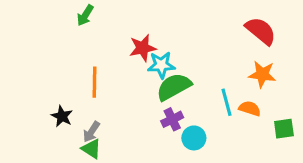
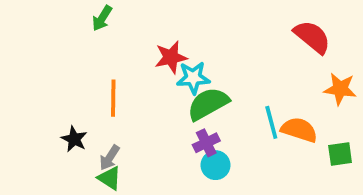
orange star: (262, 74) -> (340, 89), moved
orange semicircle: (250, 108) -> (299, 130), size x1.4
cyan circle: (194, 138) -> (216, 165), moved

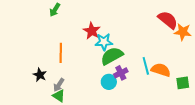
red star: (171, 57) -> (92, 31), turned -30
orange star: (340, 89) -> (183, 32), moved
purple cross: (206, 143) -> (121, 73), moved
cyan circle: (216, 165) -> (109, 82), moved

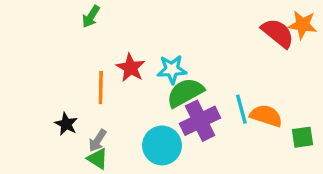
red star: (92, 31) -> (131, 68), moved
orange star: (183, 32) -> (303, 25), moved
purple cross: (121, 73) -> (200, 121), size x1.6
cyan circle: (109, 82) -> (162, 145), moved, size x1.5

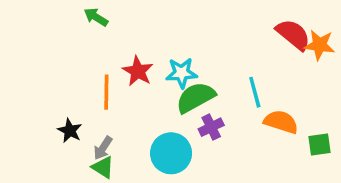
green arrow: (91, 17) -> (96, 17), turned 90
orange star: (303, 25) -> (319, 45), moved
cyan line: (241, 109) -> (255, 92), moved
purple cross: (200, 121) -> (211, 127), size x0.6

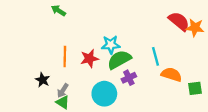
red star: (138, 71) -> (89, 59), moved, turned 30

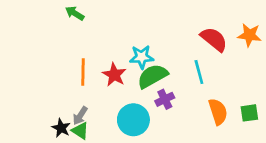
red semicircle: (179, 21) -> (214, 39), moved
red star: (89, 59) -> (114, 75), turned -30
orange semicircle: (171, 75) -> (218, 112), moved, turned 54
black star: (42, 80) -> (61, 128), moved

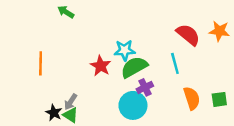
orange line: (83, 72) -> (41, 63), moved
cyan circle: (133, 120) -> (133, 105), moved

